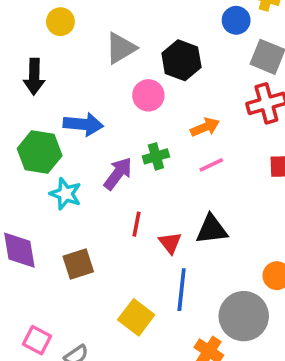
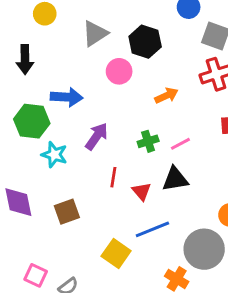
green cross: (156, 156) -> (148, 141), moved
pink line: (211, 165) -> (180, 144), moved
blue line: (182, 290) -> (152, 229), turned 64

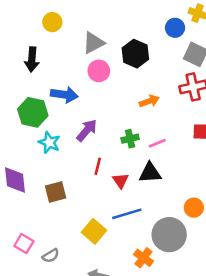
pink circle: (119, 71) -> (99, 71), moved

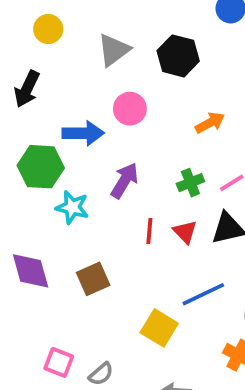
black arrow: (32, 59) -> (27, 89), turned 30
pink circle: (99, 71) -> (130, 109), moved
red triangle: (121, 181) -> (185, 232), moved

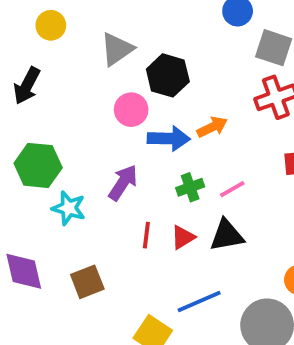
black hexagon: (178, 56) -> (168, 75), moved
blue arrow: (83, 133) -> (169, 139), moved
red triangle: (185, 232) -> (183, 237), turned 40

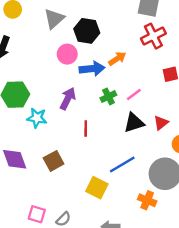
red triangle: (183, 237) -> (161, 123), moved

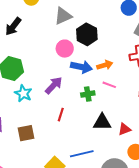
pink line: (134, 94) -> (109, 85), moved, turned 40

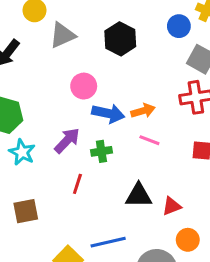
gray triangle: (63, 16) -> (62, 35), moved
black hexagon: (87, 34) -> (120, 39), moved
green cross: (88, 94) -> (101, 151), moved

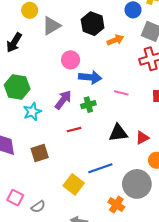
orange arrow: (143, 111) -> (115, 40), moved
cyan star: (22, 152) -> (32, 112), turned 30
red line: (77, 184) -> (74, 130), turned 64

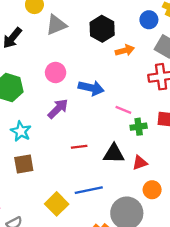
pink circle: (71, 60) -> (56, 72), moved
green cross: (88, 105) -> (139, 127), moved
cyan star: (32, 112) -> (21, 131), moved, turned -30
red line: (74, 130) -> (79, 147), moved

